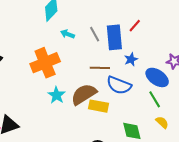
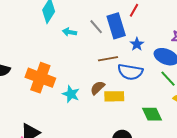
orange cross: (45, 63) -> (40, 78), moved, turned -36
brown semicircle: (84, 94) -> (98, 88), size x0.6

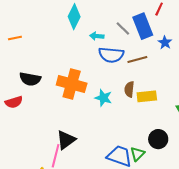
blue semicircle: (130, 72) -> (111, 55), moved
brown semicircle: (98, 88) -> (129, 89), turned -35

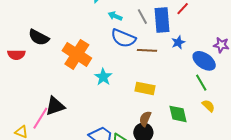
brown semicircle: (129, 89) -> (145, 119), moved

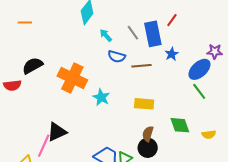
cyan arrow: (115, 16) -> (106, 35), turned 32
black semicircle: (39, 37) -> (32, 66), turned 130
blue semicircle: (123, 38) -> (117, 56), size x0.7
blue ellipse: (204, 61) -> (199, 69), turned -70
yellow semicircle: (208, 106) -> (209, 134), moved, turned 136

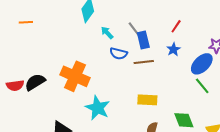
red line: (172, 20) -> (176, 26), moved
blue rectangle: (153, 34) -> (143, 40), moved, size x0.7
black semicircle: (32, 66) -> (35, 82), moved
cyan star: (101, 97) -> (98, 108), moved, size x1.4

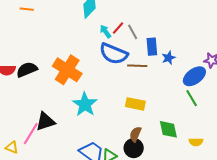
red line: (176, 26) -> (118, 28), moved
blue rectangle: (143, 40) -> (152, 47), moved
blue semicircle: (119, 53) -> (114, 54), size x1.6

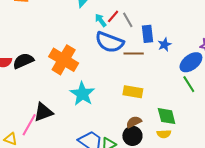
brown semicircle: (135, 134) -> (134, 122), turned 42
yellow semicircle: (196, 142) -> (164, 134), moved

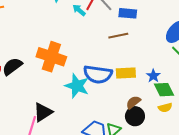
blue rectangle: (148, 34) -> (128, 13), turned -66
blue semicircle: (110, 42) -> (98, 74), moved
blue star: (165, 45) -> (153, 76), moved

